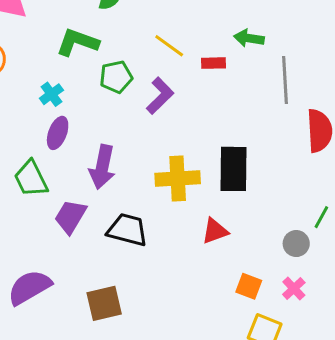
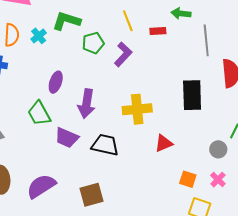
yellow line: (169, 46) -> (128, 21), turned 35
cyan cross: (51, 94) -> (39, 36), moved
black rectangle: (234, 169) -> (192, 95), moved
purple trapezoid: (71, 217) -> (67, 138), turned -95

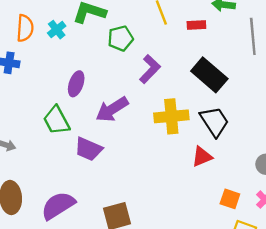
purple L-shape: (123, 54) -> (150, 69), moved
black rectangle: (192, 95) -> (209, 75), moved, turned -48
purple arrow: (86, 104) -> (112, 109), turned 48
black trapezoid: (105, 145) -> (214, 122), moved, turned 44

